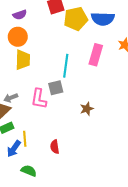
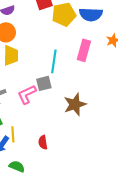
pink L-shape: (39, 99) -> (27, 94), turned 55
brown star: (87, 109) -> (75, 104), size x1.6

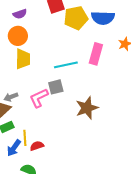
cyan line: (54, 61) -> (66, 65), turned 70
red semicircle: (43, 142) -> (37, 146), moved, turned 80

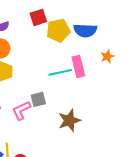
pink rectangle: (96, 54) -> (78, 66), turned -30
cyan line: (66, 65) -> (60, 72), moved

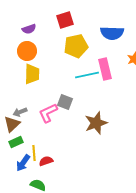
yellow pentagon: (58, 30) -> (76, 46), moved
gray square: (38, 99) -> (65, 102), turned 35

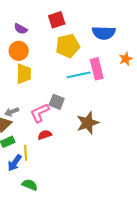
purple semicircle: (29, 29) -> (21, 29), turned 48
red semicircle: (46, 161) -> (45, 135), moved

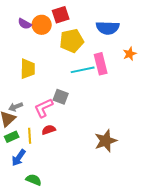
orange circle: (19, 51) -> (42, 25), moved
brown star: (88, 123) -> (106, 141), moved
yellow line: (26, 153) -> (30, 136), moved

